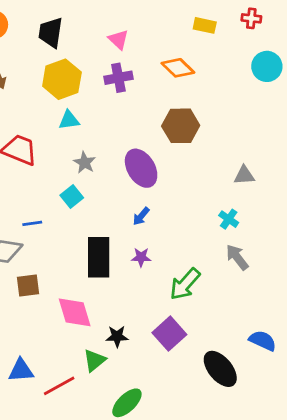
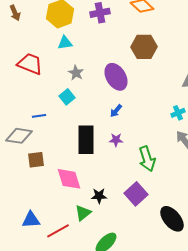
cyan cross: (229, 219) -> (178, 113), turned 32
green arrow: (185, 284) -> (147, 159), turned -60

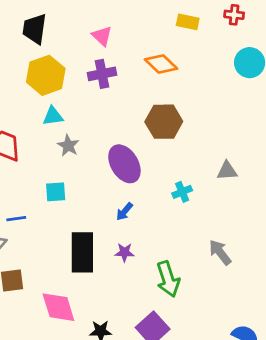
gray star: (76, 73) -> (68, 146), moved
cyan square: (67, 97) -> (56, 192), turned 35
cyan cross: (178, 113) -> (182, 192), moved

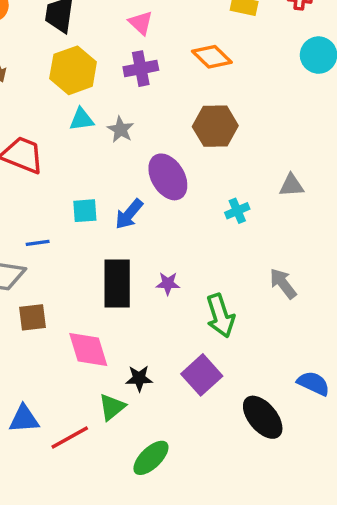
gray star: (68, 146) -> (120, 130), moved
blue arrow: (124, 212) -> (129, 214), moved, size x1.4

